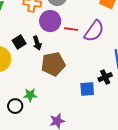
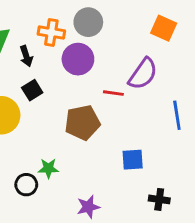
red line: (71, 29) -> (113, 93), moved
black arrow: (37, 43) -> (26, 56), moved
black cross: (105, 77) -> (159, 199), moved, turned 32

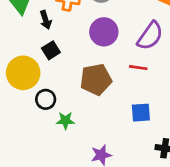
purple circle: (78, 59) -> (104, 32), moved
red line: (113, 93) -> (138, 68), moved
black circle: (26, 185) -> (46, 99), moved

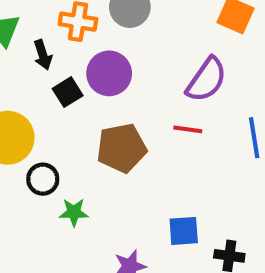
purple circle: (104, 32) -> (109, 73), moved
black square: (51, 50) -> (68, 92), moved
blue square: (141, 113) -> (184, 231), moved

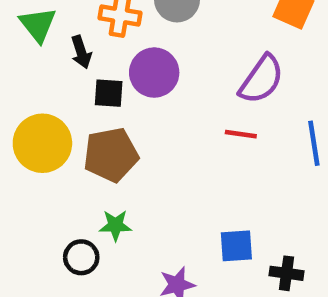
black square: (68, 92) -> (109, 93), turned 36
brown pentagon: (122, 148) -> (111, 155), moved
black circle: (43, 179) -> (81, 257), moved

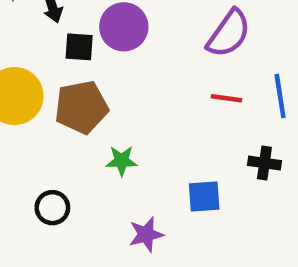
red line: (241, 134) -> (226, 98), moved
green star: (115, 225) -> (122, 161), moved
black cross: (286, 273) -> (264, 163), moved

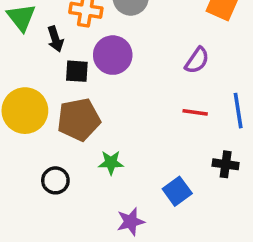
purple semicircle: (229, 34) -> (197, 60), size x0.7
blue square: (204, 196) -> (177, 191), turned -32
black circle: (52, 208) -> (55, 180), moved

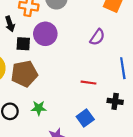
red line: (195, 112) -> (89, 83), moved
green star: (111, 163) -> (39, 108), moved

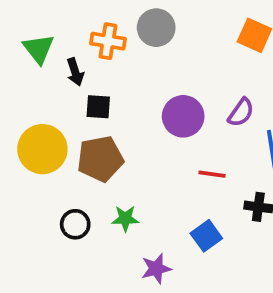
purple circle: (45, 34) -> (183, 116), moved
purple semicircle: (97, 37) -> (241, 112), moved

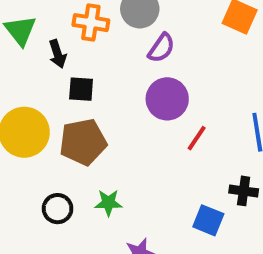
purple semicircle: (241, 112) -> (161, 48), moved
red line: (212, 174) -> (197, 138), moved, turned -64
blue square: (206, 236) -> (208, 220), moved, turned -32

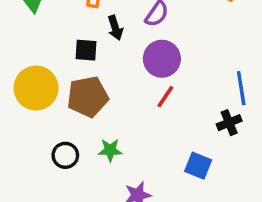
black arrow: (58, 54) -> (115, 28), moved
red line: (197, 138) -> (165, 97), moved
black cross: (244, 191) -> (229, 123), moved, turned -30

